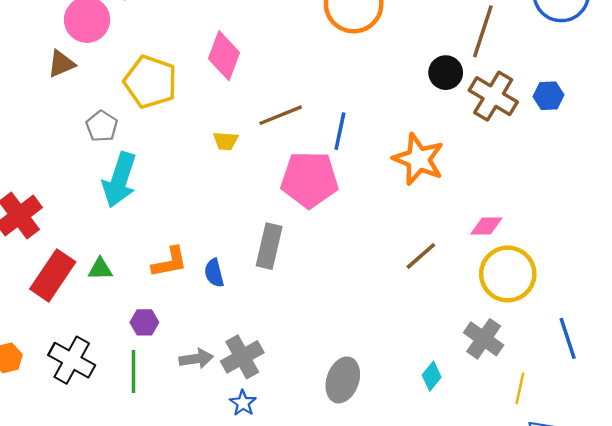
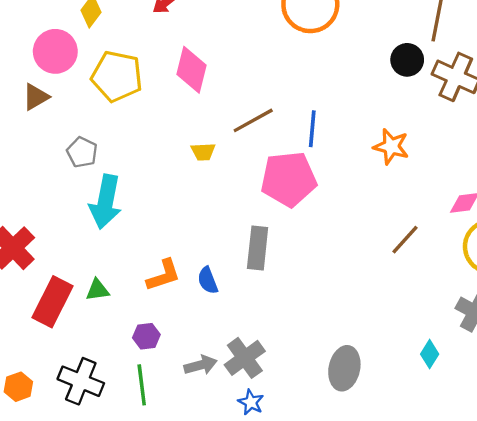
yellow pentagon: (151, 82) -> (117, 76), moved
orange star: (418, 159) -> (391, 147), size x0.7

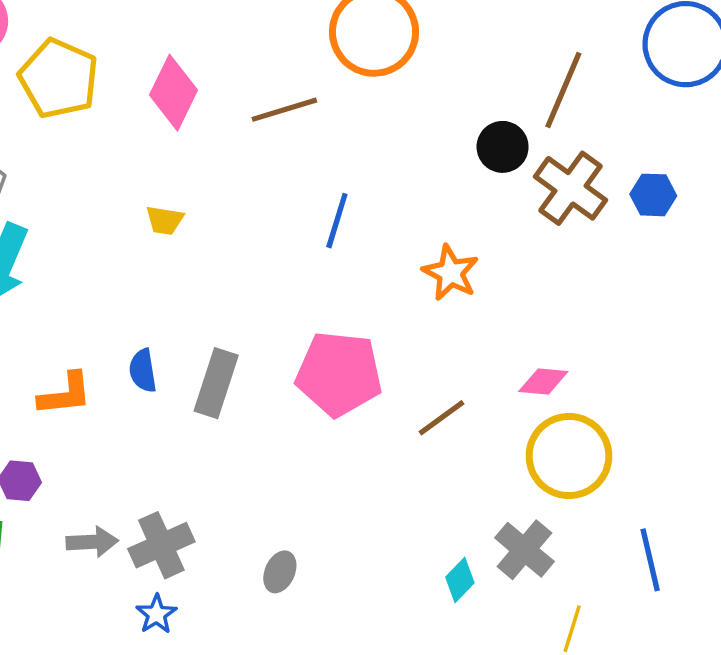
brown line: (253, 120) -> (284, 110), moved
pink pentagon: (289, 179) -> (339, 374), moved
blue semicircle: (208, 280) -> (143, 371), moved
cyan diamond: (430, 354) -> (460, 580), moved
gray ellipse: (344, 368) -> (280, 572), moved, size x0.6

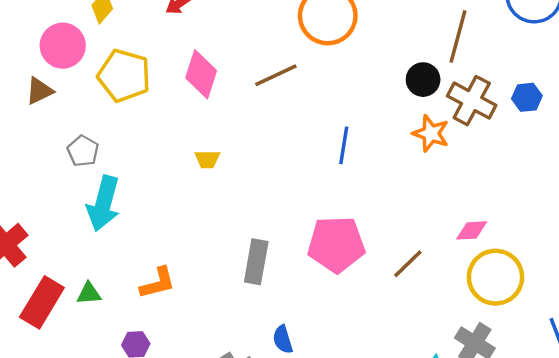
blue line: (337, 221) -> (344, 145), moved
orange star: (451, 273) -> (431, 133), moved
blue semicircle: (143, 371) -> (283, 339), moved

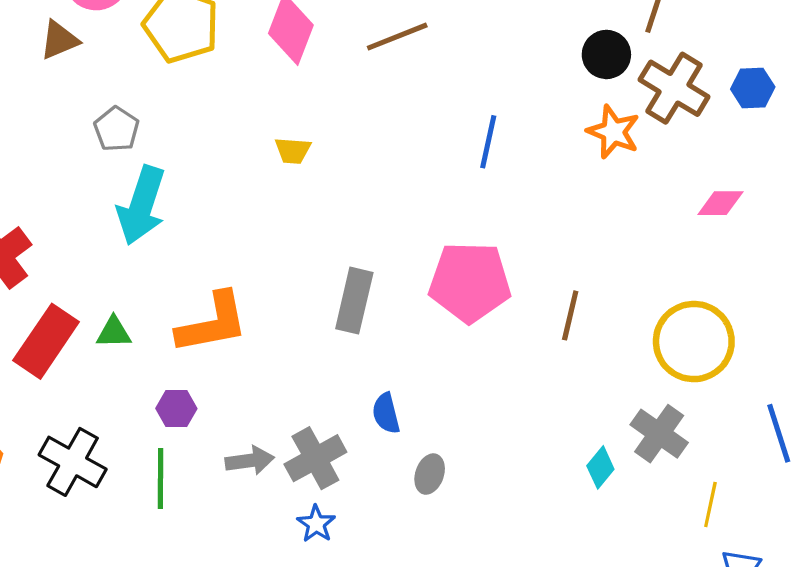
pink diamond: (472, 230) -> (720, 203), moved
brown line: (408, 264) -> (570, 315), turned -36
orange L-shape: (158, 283) -> (212, 323), size x1.4

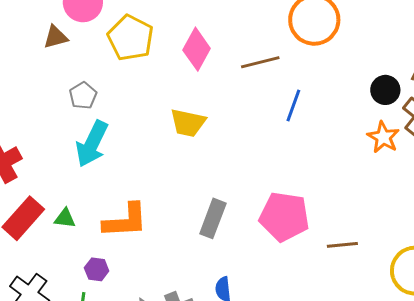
blue line: (488, 142) -> (293, 106), moved
yellow trapezoid: (293, 151) -> (188, 123), size x1.6
brown line: (570, 315) -> (342, 245), turned 64

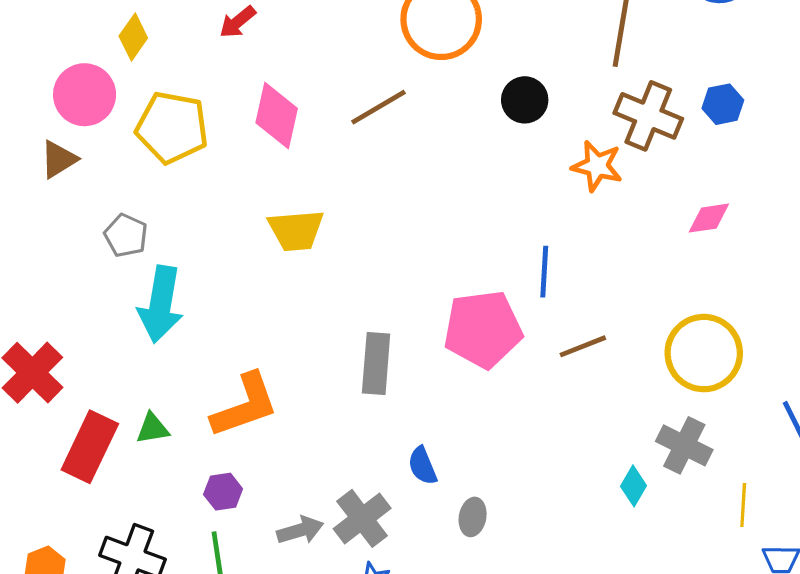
black circle: (385, 90) -> (525, 100), moved
blue line: (293, 106) -> (544, 272), moved

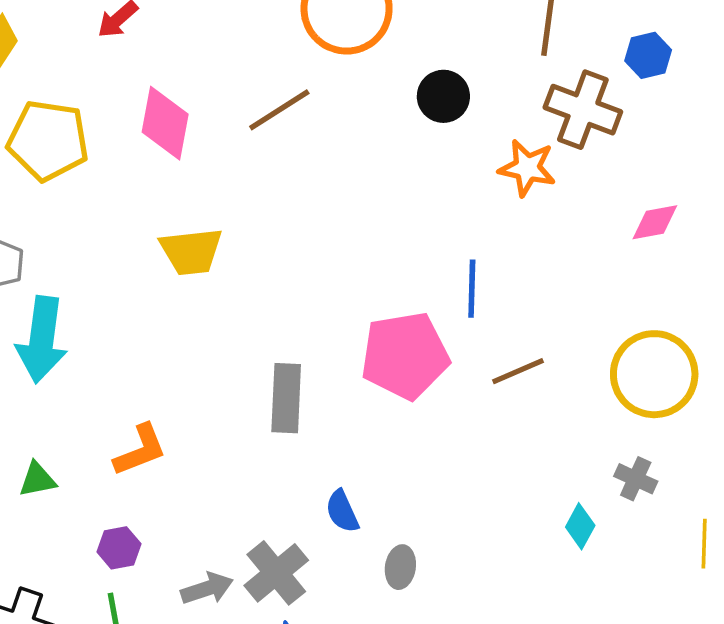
blue hexagon: (723, 104) -> (648, 55), moved
orange L-shape: (245, 405) -> (140, 450), size x0.7
gray cross: (684, 445) -> (636, 479), size x0.7

